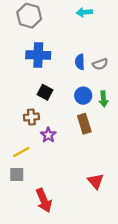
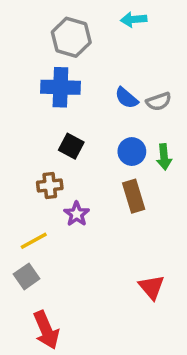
gray hexagon: (29, 16) -> (71, 37), moved
blue semicircle: (80, 62) -> (127, 98), turned -49
gray square: (17, 174) -> (27, 276), turned -35
red arrow: (44, 200) -> (46, 330), moved

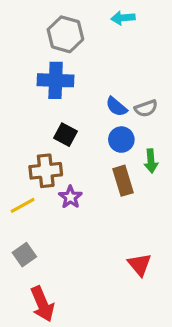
blue semicircle: (127, 98) -> (116, 107), moved
gray semicircle: (159, 102) -> (146, 108), moved
green arrow: (164, 157) -> (151, 161), moved
brown cross: (50, 185) -> (46, 171), size x1.4
yellow line: (34, 241) -> (23, 205), moved

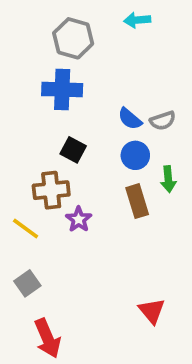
yellow line: (23, 205) -> (26, 229), turned 65
red triangle: (139, 265) -> (152, 311), moved

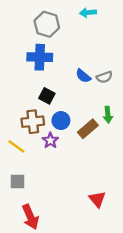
blue circle: (135, 155) -> (61, 121), moved
brown rectangle: (137, 201) -> (88, 129), turned 66
gray square: (27, 283) -> (17, 182), turned 35

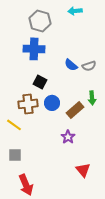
purple star: (50, 140) -> (68, 137), moved

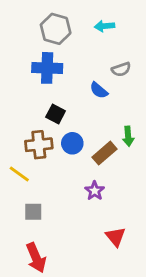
cyan arrow: (75, 11) -> (104, 26), moved
gray semicircle: (89, 66) -> (121, 69), moved
gray square: (15, 155) -> (33, 212), moved

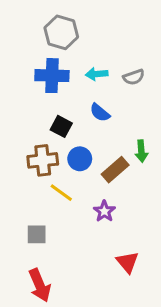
cyan arrow: (104, 26) -> (97, 74), moved
blue semicircle: (99, 90) -> (100, 113), moved
yellow line: (19, 174) -> (61, 193), moved

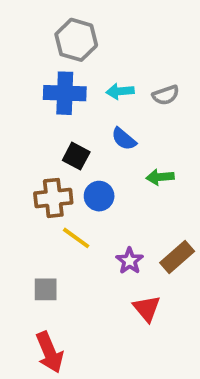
green arrow: (141, 151) -> (160, 177), moved, turned 90
brown rectangle: (115, 170) -> (177, 257), moved
red triangle: (128, 262) -> (147, 308), moved

